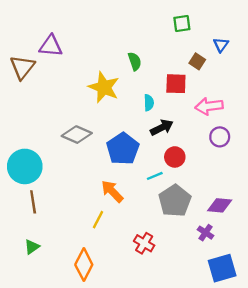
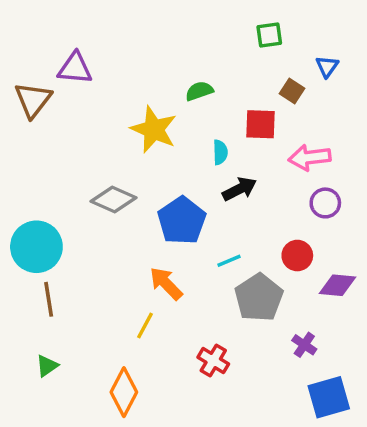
green semicircle: (135, 61) -> (199, 91), turned -90
red circle: (175, 157) -> (297, 256), moved
purple diamond: (220, 205) -> (338, 285), moved

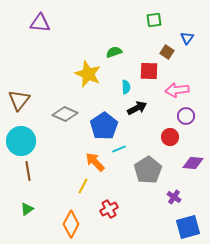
purple triangle: (75, 68) -> (40, 23), moved
brown triangle: (33, 100) -> (19, 100), moved
red circle: (297, 256) -> (170, 137), moved
cyan line: (229, 261) -> (119, 149), moved
red cross: (213, 361) -> (109, 209), moved, turned 30

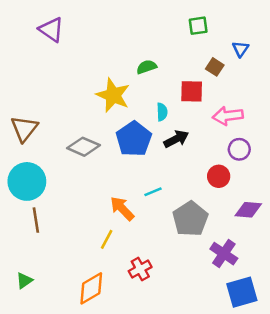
purple triangle: (40, 23) -> (51, 30), turned 30
blue pentagon: (104, 126) -> (134, 139), moved
purple cross: (174, 197) -> (224, 254), size x1.5
green triangle: (27, 209) -> (24, 281), moved
orange diamond: (71, 224) -> (91, 288), turned 32

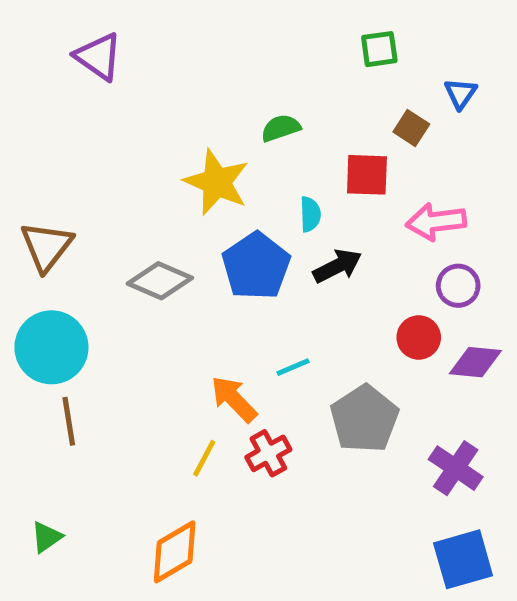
purple diamond: (248, 210) -> (475, 362), moved
purple cross: (224, 254) -> (456, 468), moved
red cross: (140, 269) -> (268, 453), moved

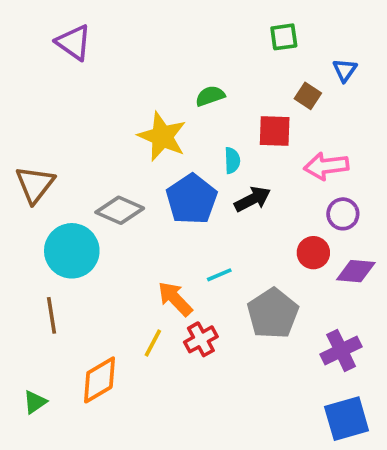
cyan circle: (51, 347) -> (72, 251), moved
purple cross: (456, 468) -> (341, 350), turned 30
orange diamond: (175, 552) -> (99, 380), moved

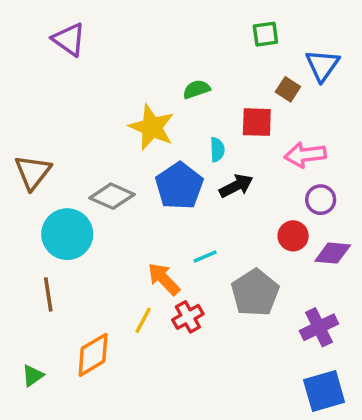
blue triangle: (345, 70) -> (322, 65), size x1.5

